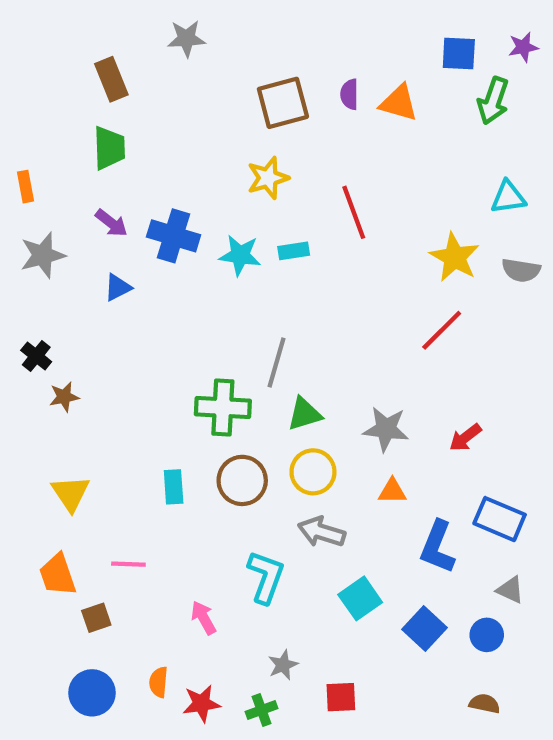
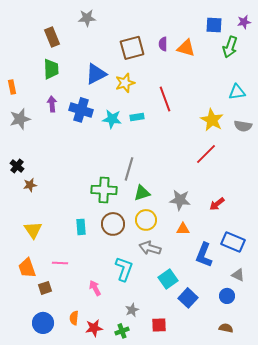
purple arrow: (111, 223) -> (52, 104), turned -133
blue triangle: (118, 287) -> (96, 74), moved, size x1.6
blue square: (425, 628) -> (188, 298), moved

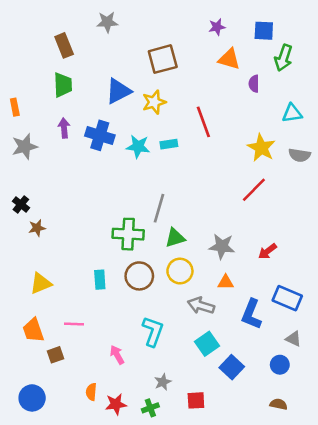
purple star: (244, 22) -> (217, 27), moved
purple semicircle: (163, 44) -> (254, 84), moved
yellow triangle: (33, 230) -> (41, 283), turned 42
gray arrow: (150, 248) -> (201, 306), moved
blue circle: (43, 323) -> (32, 398), moved

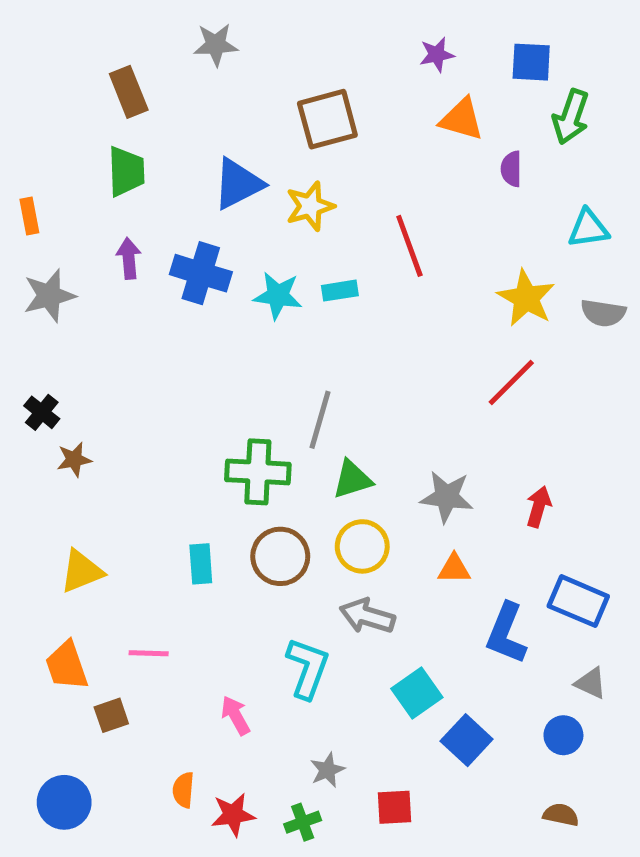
red arrow: (267, 251) -> (539, 507), turned 144
gray arrow: (201, 306) -> (367, 616), moved

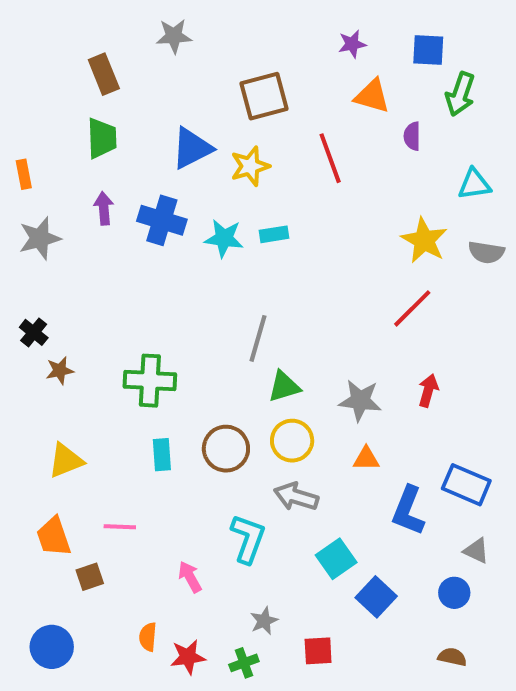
red line: (409, 246) -> (330, 158), moved
green cross: (258, 472) -> (150, 381), moved
red arrow: (539, 507) -> (428, 391), moved

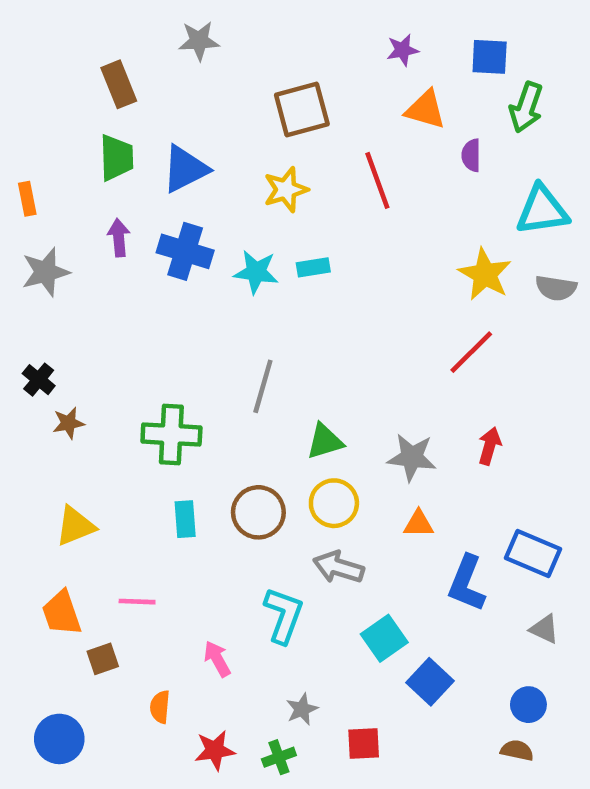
blue triangle: (192, 148) -> (185, 169), moved
cyan triangle: (474, 184) -> (542, 210), size x1.4
gray line: (258, 338) -> (263, 386), moved
blue circle: (454, 593) -> (528, 705), moved
orange semicircle: (148, 637) -> (160, 707), moved

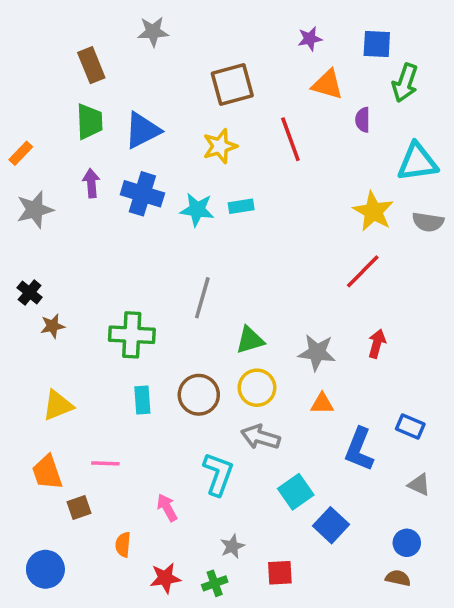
orange rectangle: (27, 199) -> (21, 153), turned 55
blue rectangle: (533, 554) -> (410, 426), size x0.7

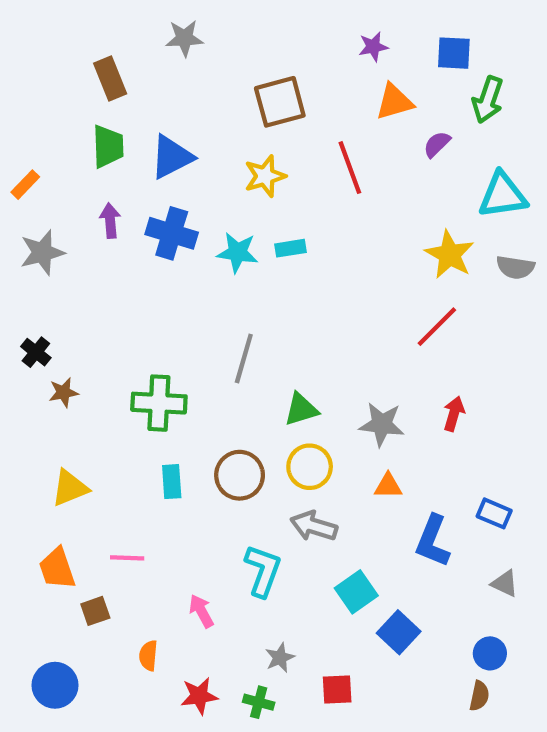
orange triangle: (327, 85) -> (394, 102), turned -32
purple semicircle: (363, 120) -> (437, 144), turned 45
brown semicircle: (398, 578) -> (479, 696), turned 90
green cross: (215, 583) -> (259, 702), turned 35

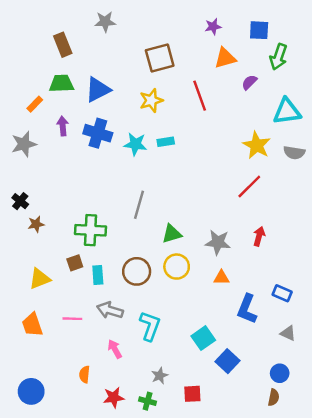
green trapezoid: (108, 146) -> (61, 84), turned -90
orange rectangle: (25, 185) -> (35, 104), moved
gray arrow: (314, 526) -> (110, 310), moved
brown square: (95, 611) -> (75, 263), moved

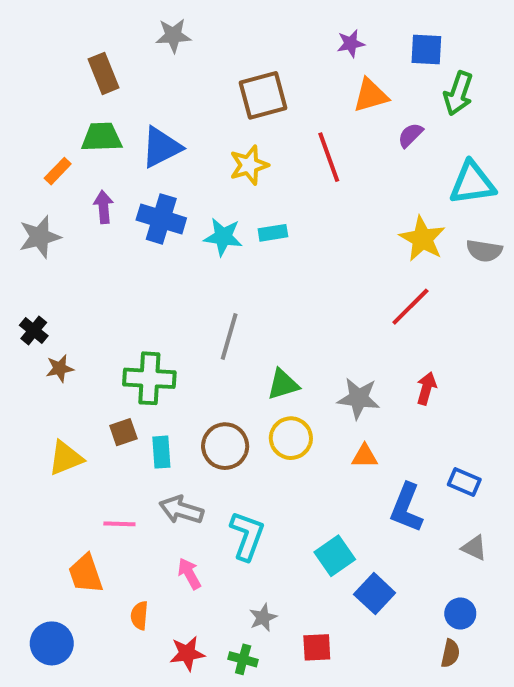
orange trapezoid: (32, 325) -> (86, 574), moved

